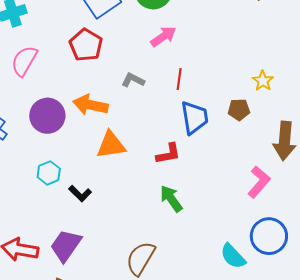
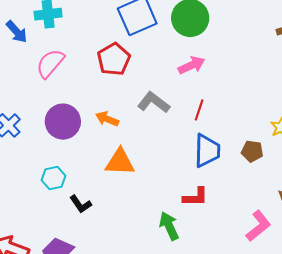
gray L-shape: (133, 80) -> (154, 102), size x1.4
orange arrow: (90, 105) -> (107, 119), size x0.7
red L-shape: (168, 154) -> (195, 197), moved

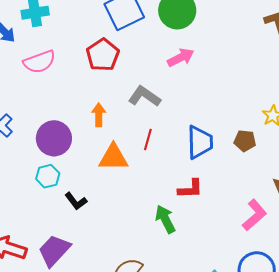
pink semicircle: (50, 63) -> (39, 62), turned -148
red line: (199, 110) -> (148, 139), moved
orange arrow: (107, 119) -> (99, 115), turned 70
purple circle: (63, 122) -> (54, 138), moved

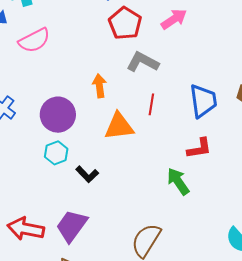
red pentagon: (103, 55) -> (125, 23), moved

